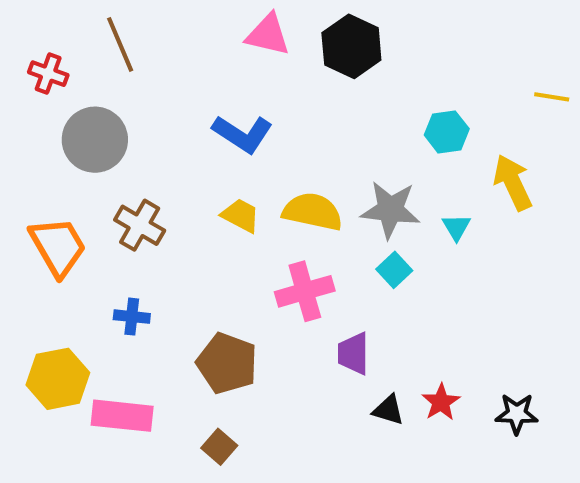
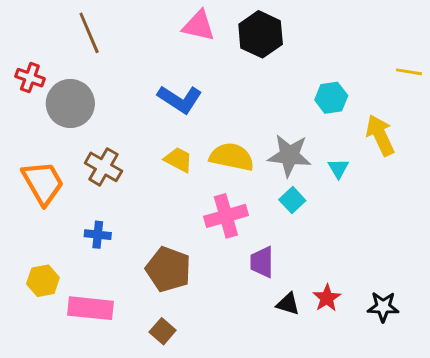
red cross: (48, 74) -> (30, 78), moved
yellow hexagon: (58, 379) -> (43, 281), size x0.7

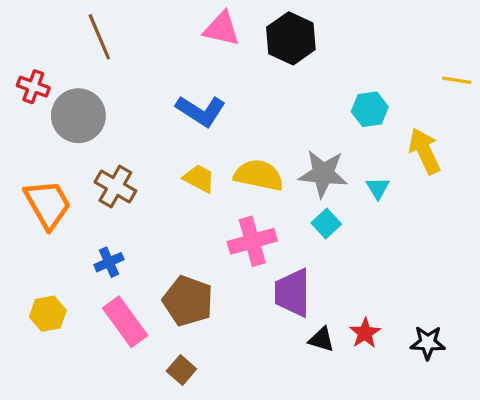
blue cross: (98, 235) -> (109, 262), turned -30
purple trapezoid: (262, 262) -> (292, 293), size x1.4
pink rectangle: (90, 308) -> (125, 322), moved, turned 48

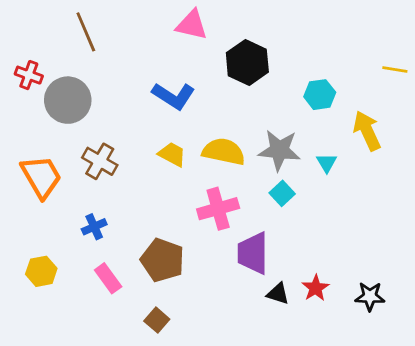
black hexagon: (291, 38) -> (247, 62), moved
pink rectangle: (125, 322) -> (108, 278), size x0.7

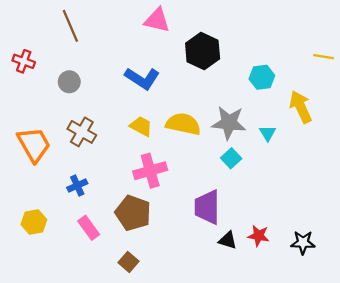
gray circle: (68, 100) -> (69, 82), moved, size x0.6
pink cross: (218, 209) -> (150, 171), moved
red star: (316, 288) -> (258, 236), turned -30

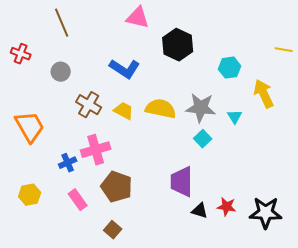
brown cross: (82, 132) -> (89, 105), moved
pink cross: (150, 171) -> (96, 150), moved
black star: (303, 243) -> (266, 213), size x1.5

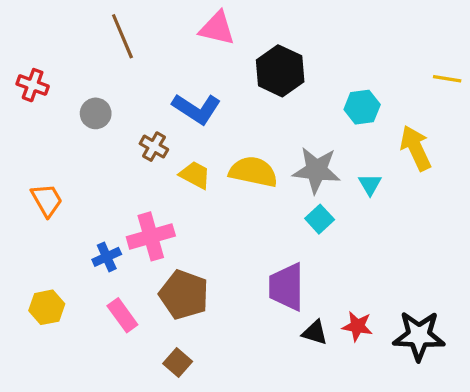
brown line: (62, 23) -> (122, 36), moved
brown cross: (89, 105) -> (154, 147), moved, size x0.7
orange trapezoid: (30, 127) -> (47, 200), size x0.7

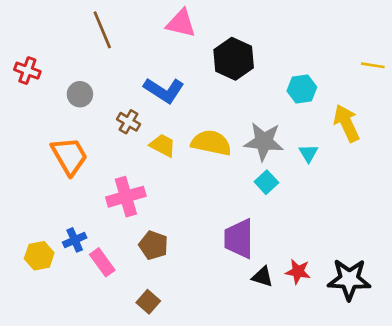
orange trapezoid: (47, 200) -> (69, 156), moved, size x1.4
blue cross: (107, 257) -> (75, 240), moved
brown pentagon: (184, 295) -> (153, 245), size x0.7

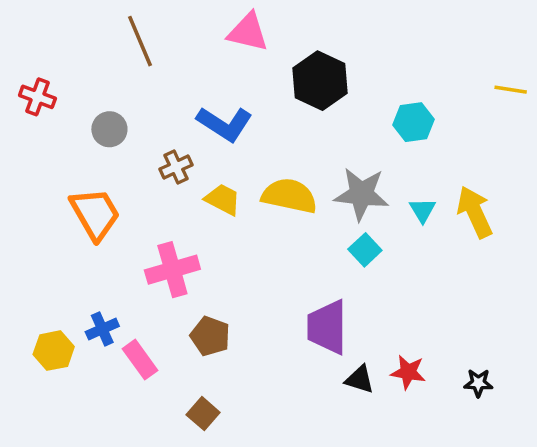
brown cross: (129, 122) -> (176, 167), turned 35
yellow arrow: (347, 123) -> (475, 212), moved
black star: (349, 279) -> (478, 383), size x0.5

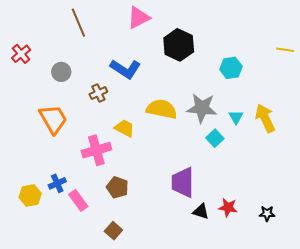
pink triangle: (248, 32) -> (139, 18), turned -40
red cross: (37, 97) -> (21, 54), turned 30
yellow trapezoid: (223, 199) -> (125, 128), moved
cyan square: (365, 250) -> (215, 138), moved

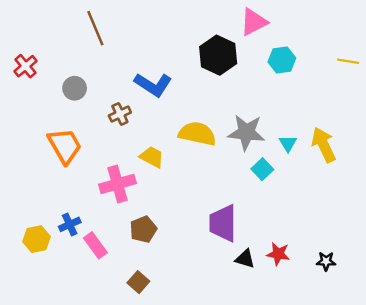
pink triangle: (139, 18) -> (254, 22), moved
cyan hexagon: (231, 68) -> (282, 60), moved
brown pentagon: (117, 187) -> (143, 229), turned 30

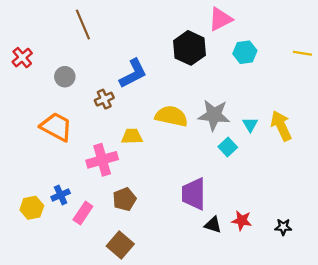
blue L-shape: (153, 85) -> (133, 74), turned -60
orange trapezoid: (65, 146) -> (56, 127), turned -32
yellow trapezoid: (152, 157) -> (132, 136), turned -30
pink rectangle: (95, 245) -> (83, 213), turned 70
brown square: (138, 282) -> (120, 245), size x1.4

